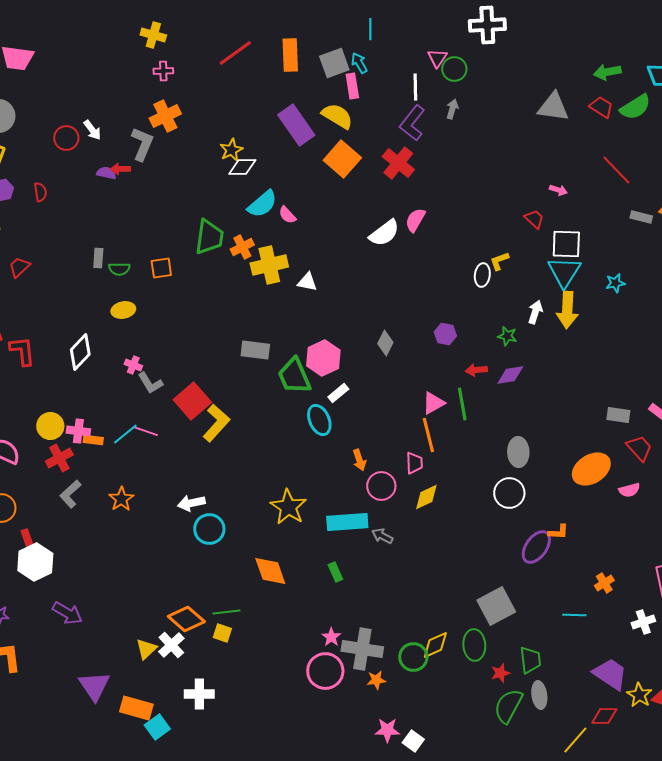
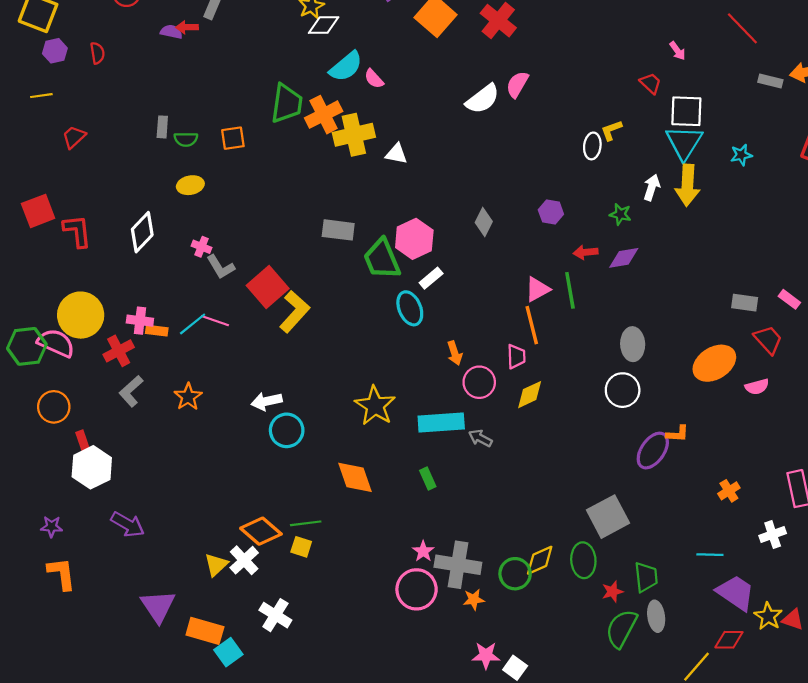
pink arrow: (558, 190) -> (677, 51), turned 36
orange cross: (242, 247) -> (324, 115), size x1.4
yellow circle: (50, 426) -> (81, 315), moved, size x1.5
cyan line: (574, 615) -> (710, 555), moved
white cross: (199, 694) -> (275, 615), turned 32

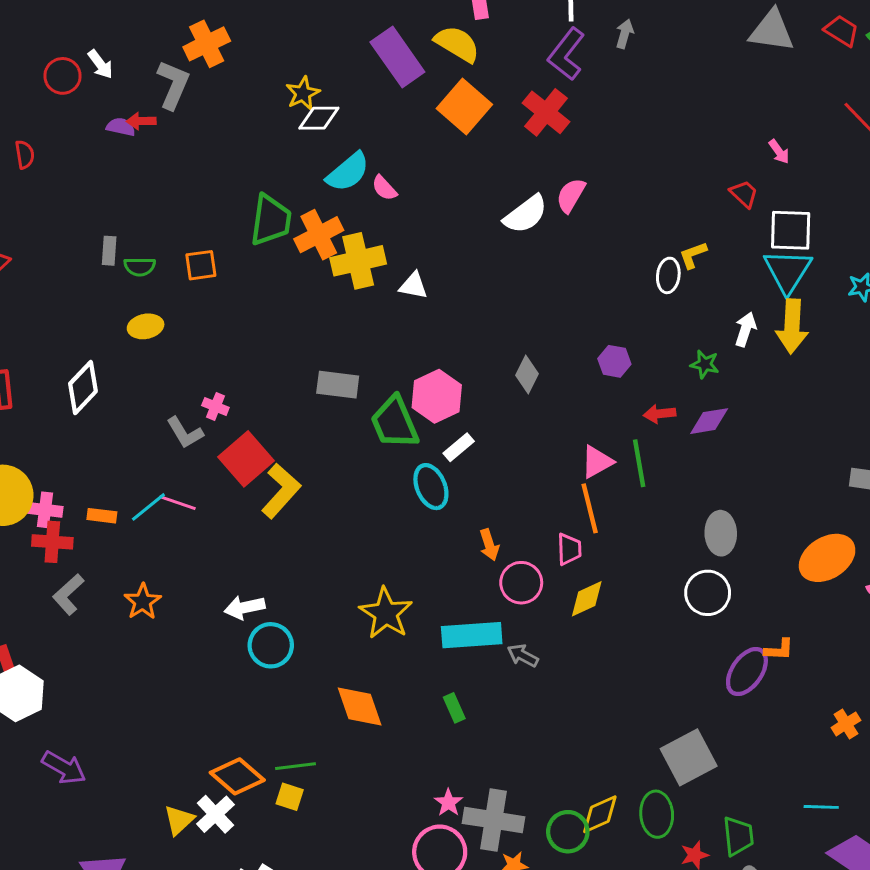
pink cross: (202, 247) -> (215, 406), moved
pink cross: (140, 321) -> (45, 510), moved
red cross: (119, 351) -> (52, 542), turned 32

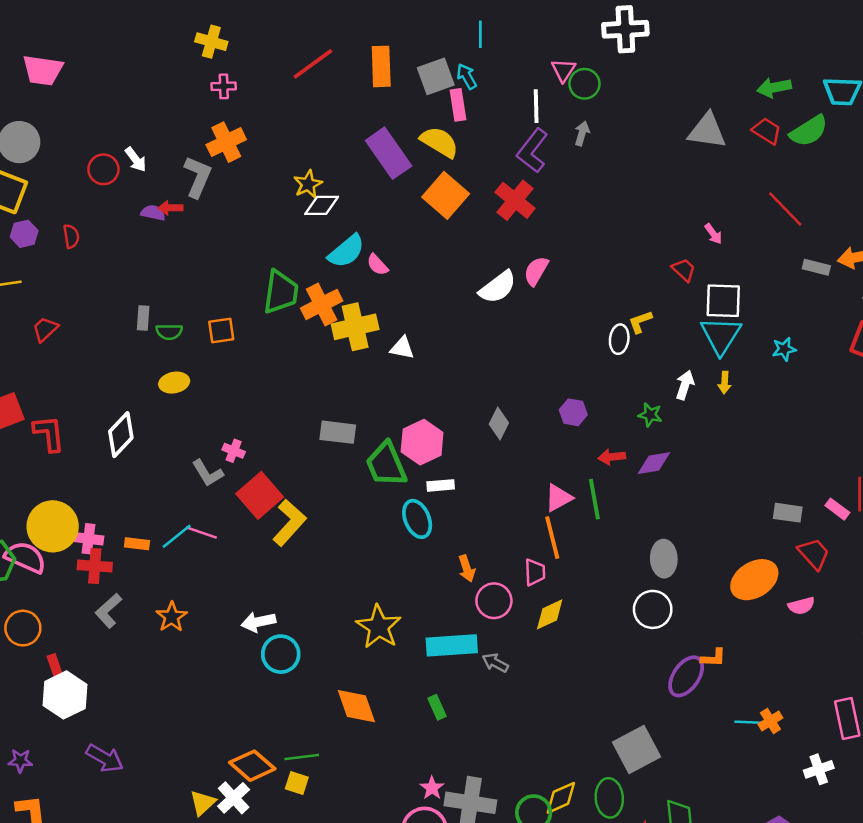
yellow arrow: (792, 326) -> (725, 383), size x0.5
white rectangle: (459, 447) -> (441, 485), turned 35
cyan line: (821, 807) -> (749, 722), moved

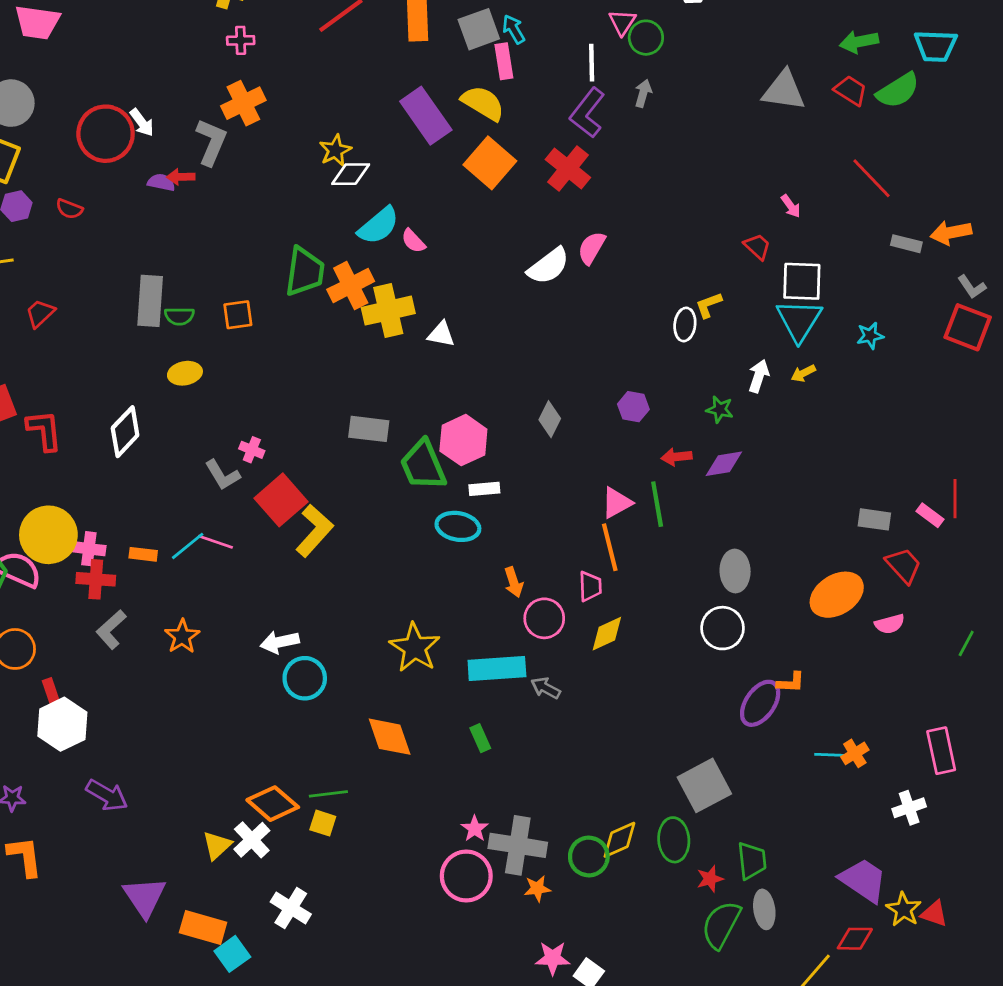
red circle: (103, 169) -> (106, 134), size x1.6
red semicircle: (71, 236) -> (69, 209), turned 120
gray rectangle: (143, 318) -> (150, 301), size x1.8
yellow arrow: (725, 383) -> (803, 373), turned 60
cyan ellipse: (417, 519) -> (458, 526), turned -57

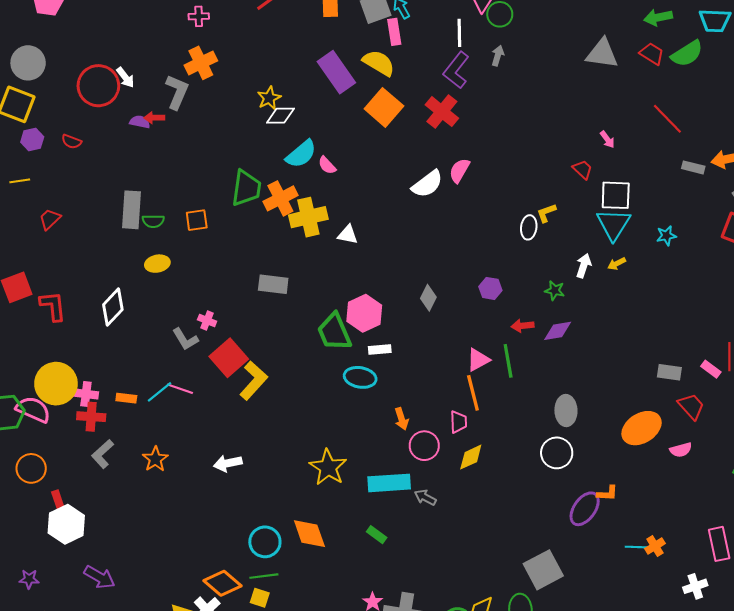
gray rectangle: (369, 429) -> (273, 284), moved
cyan circle: (305, 678) -> (265, 542), moved
green rectangle: (480, 738) -> (377, 535), turned -30

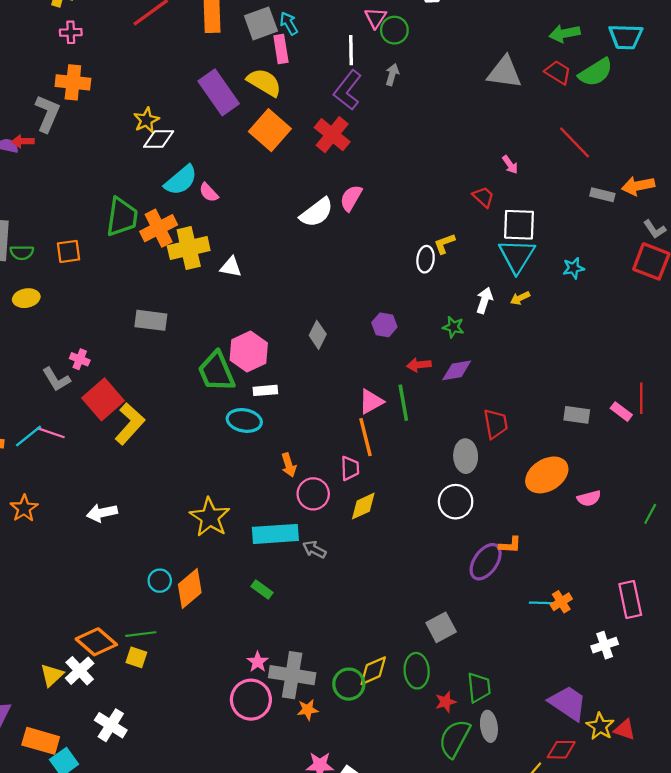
orange cross: (201, 63) -> (73, 82), turned 32
red trapezoid: (691, 406) -> (496, 424), moved, turned 32
orange diamond: (309, 534) -> (190, 588), turned 69
cyan circle: (265, 542) -> (160, 581), moved, size x0.7
gray square: (543, 570) -> (441, 627), size x0.7

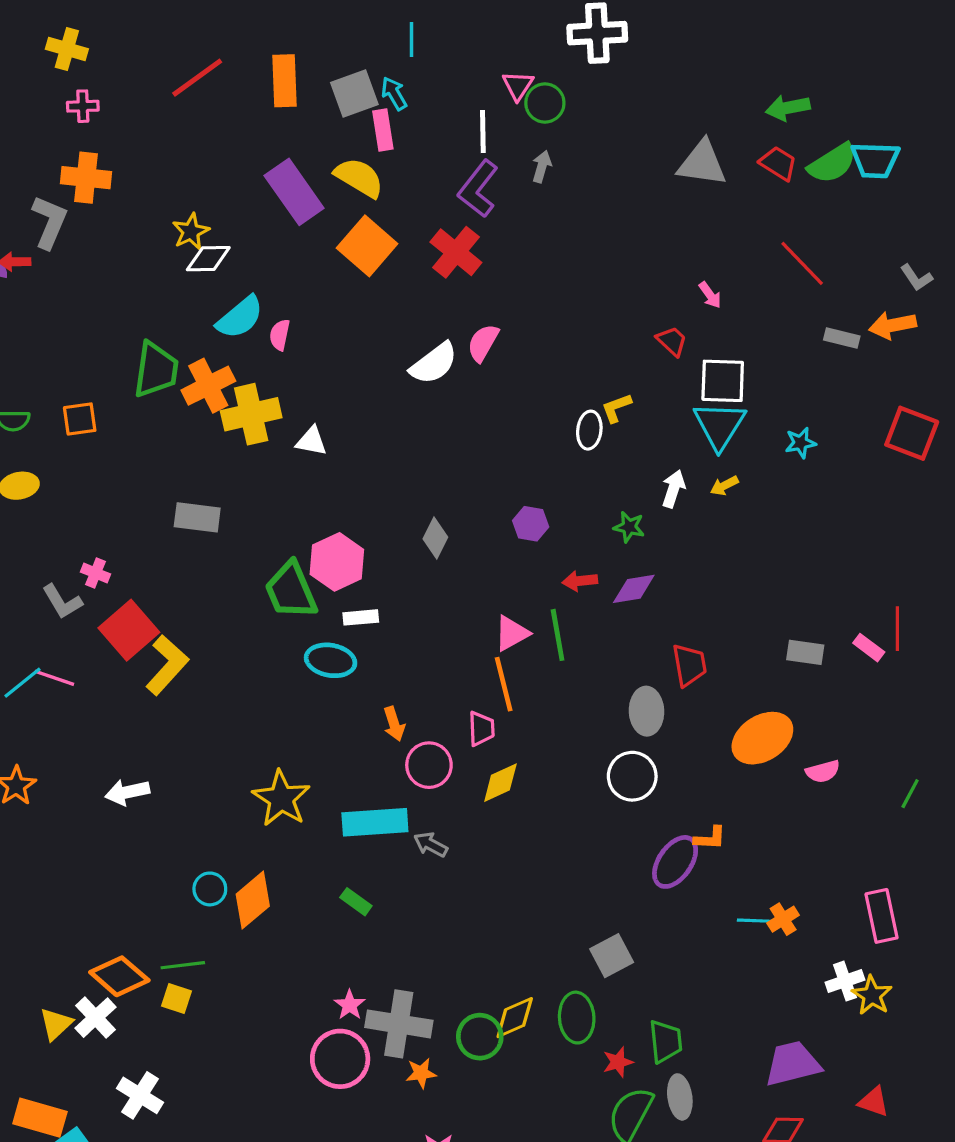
cyan trapezoid: (626, 37) -> (875, 160), moved
pink semicircle: (209, 192) -> (280, 335), turned 55
gray L-shape: (655, 229) -> (916, 278), moved
purple trapezoid: (568, 703) -> (793, 1064), turned -48
yellow star: (600, 726) -> (872, 995), moved

